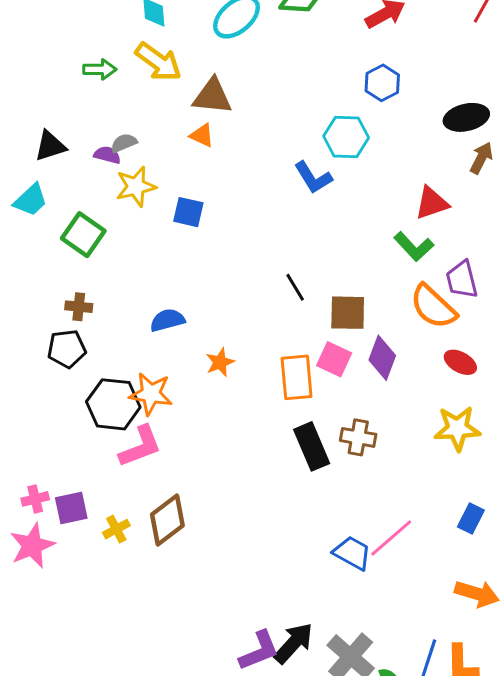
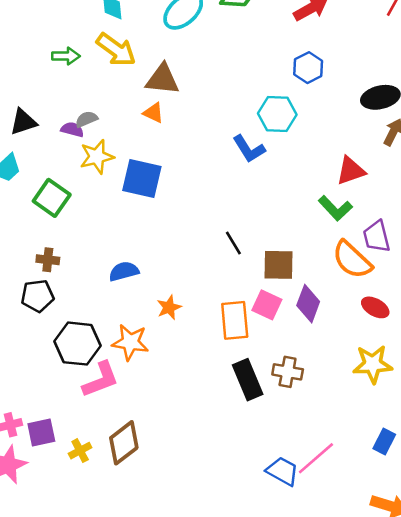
blue square: (188, 212) -> (142, 179), size x1.5
orange star: (151, 394) -> (130, 342), moved

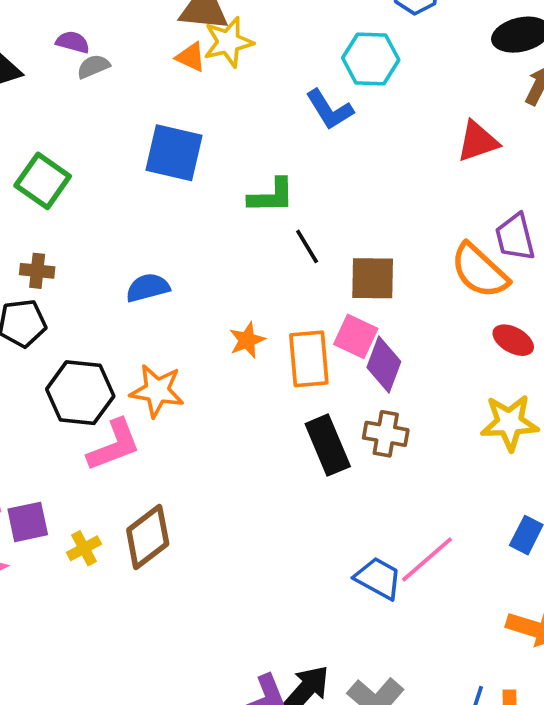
purple semicircle: (72, 130) -> (73, 42), moved
yellow star: (97, 157) -> (228, 42), moved
green L-shape: (335, 208) -> (271, 196), moved, turned -48
purple diamond: (308, 304) -> (384, 364), moved
orange star: (169, 307) -> (247, 340), moved

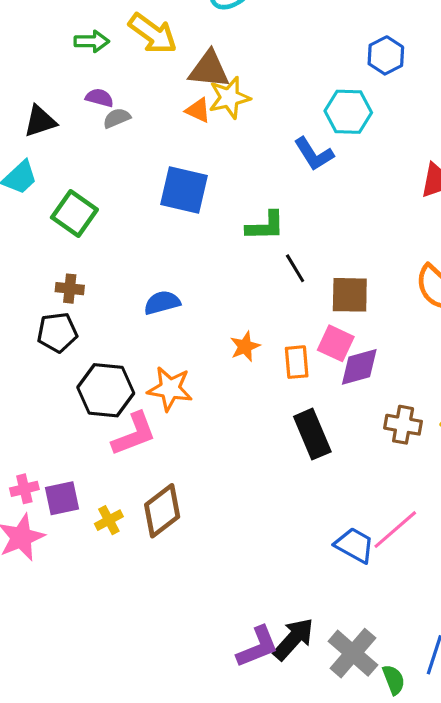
orange rectangle: (309, 359) -> (297, 362), size x0.7
purple diamond: (384, 364) -> (359, 367), turned 54
brown cross: (386, 434) -> (403, 425), moved

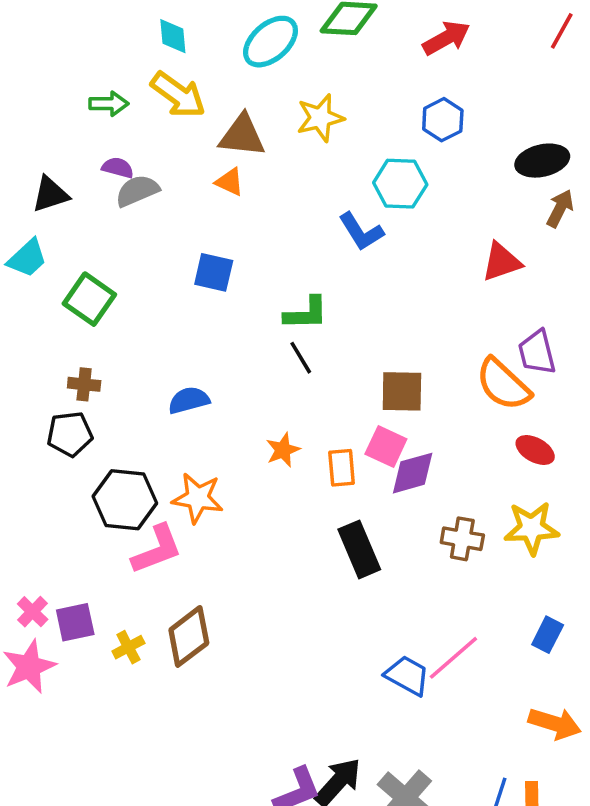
yellow star: (229, 98) -> (320, 118), moved
gray semicircle: (117, 118) -> (137, 191), size x1.4
blue square: (184, 190) -> (214, 272), size x0.7
black line: (295, 268) -> (301, 358), moved
pink cross: (24, 489) -> (33, 612), turned -32

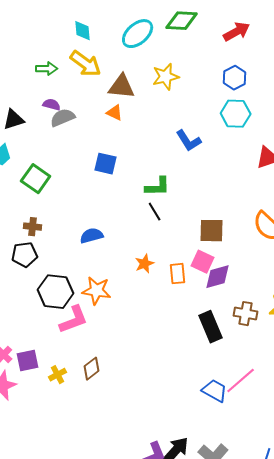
cyan hexagon: (400, 184) -> (236, 114), moved
black rectangle: (359, 549) -> (211, 327), moved
brown diamond: (189, 636) -> (92, 369), size x0.7

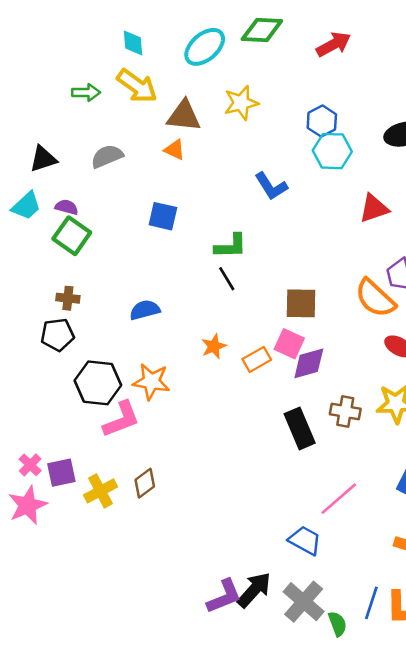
blue hexagon: (235, 78) -> (322, 121), moved
purple semicircle: (52, 105) -> (67, 207), moved
orange rectangle: (178, 274) -> (257, 359), turned 65
yellow cross: (58, 375) -> (100, 491), size x1.4
blue trapezoid: (215, 391) -> (305, 540), moved

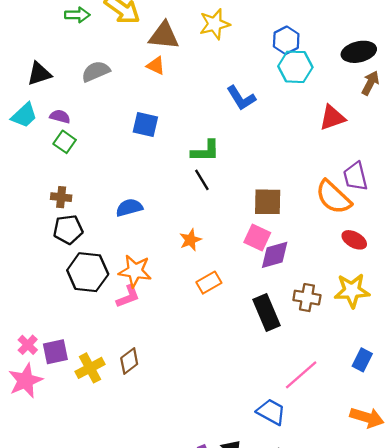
green square: (72, 236) -> (65, 142), size x0.7
black pentagon: (57, 335) -> (68, 229), moved
orange rectangle: (257, 359) -> (209, 283), moved
pink L-shape: (121, 419) -> (128, 296), moved, size x0.7

